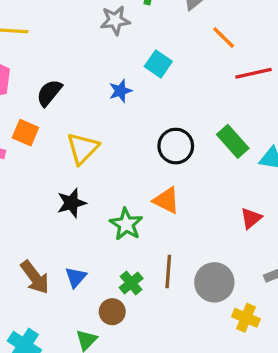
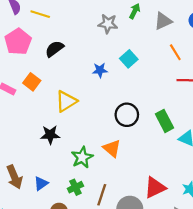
black semicircle: (49, 93) -> (54, 49), moved
red triangle: (251, 218) -> (155, 188), moved, size x1.5
green cross: (131, 283) -> (75, 187), moved

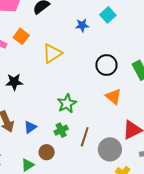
black star: (50, 135) -> (14, 82), moved
orange triangle: (112, 148) -> (113, 97), moved

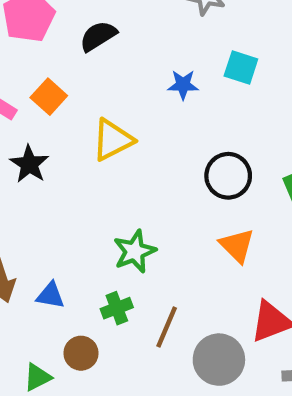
cyan square: (108, 15) -> (241, 68), turned -35
black star: (14, 82) -> (29, 164), moved, turned 30
blue triangle: (30, 127) -> (50, 295), turned 40

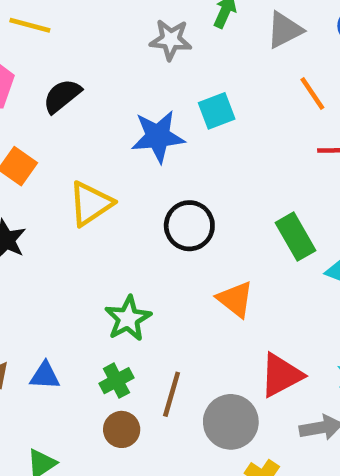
cyan square: (241, 68) -> (217, 111), turned -32
blue star: (183, 85) -> (158, 136), size x1.6
black circle: (228, 176) -> (189, 226), moved
brown circle: (81, 353) -> (122, 429), moved

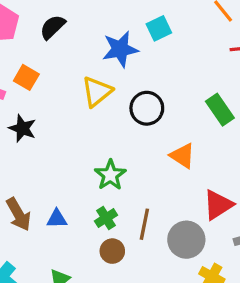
yellow triangle: (91, 204) -> (97, 92), moved

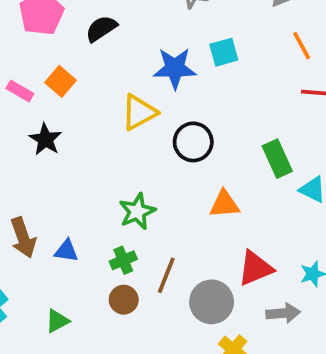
orange triangle: (182, 156) -> (224, 204), turned -48

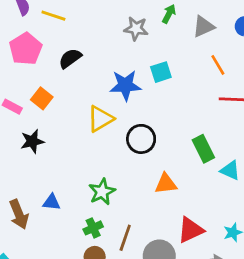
black star: (45, 139) -> (32, 141), turned 30
blue triangle: (66, 251) -> (52, 202), moved

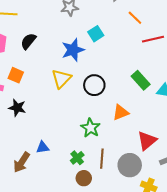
black star: (32, 141) -> (17, 108), turned -30
green star: (102, 192) -> (90, 128), moved
brown arrow: (19, 214) -> (22, 162), turned 70

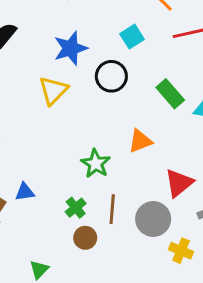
cyan square: (96, 34) -> (132, 37), moved
black circle: (94, 85) -> (111, 76), moved

